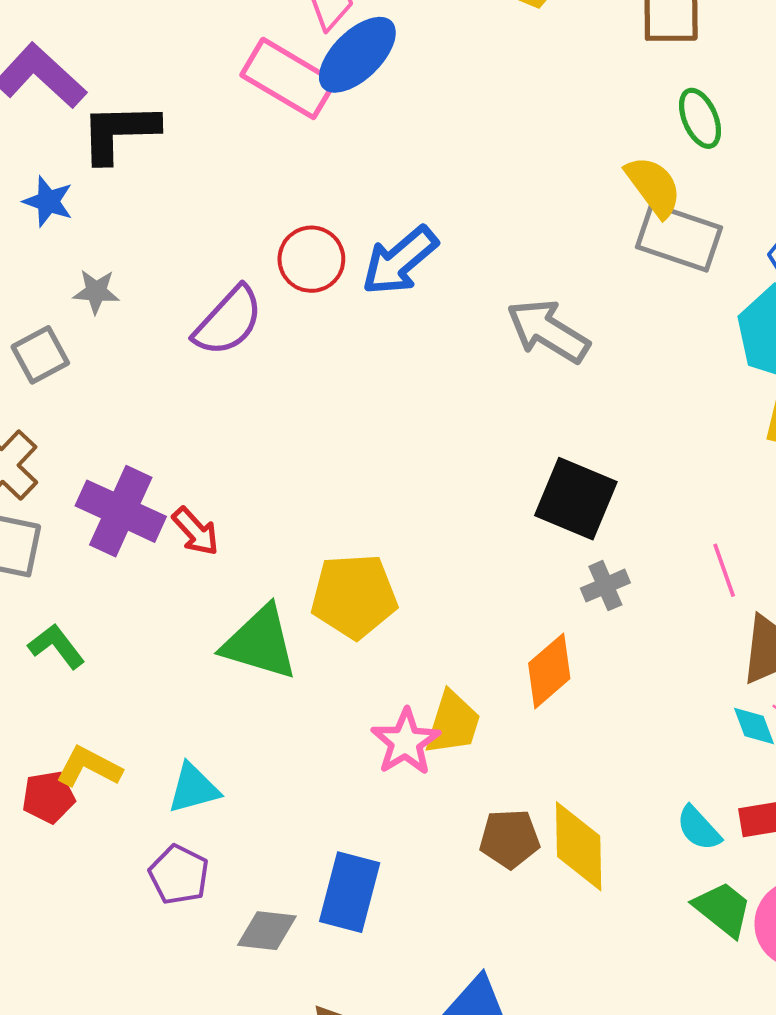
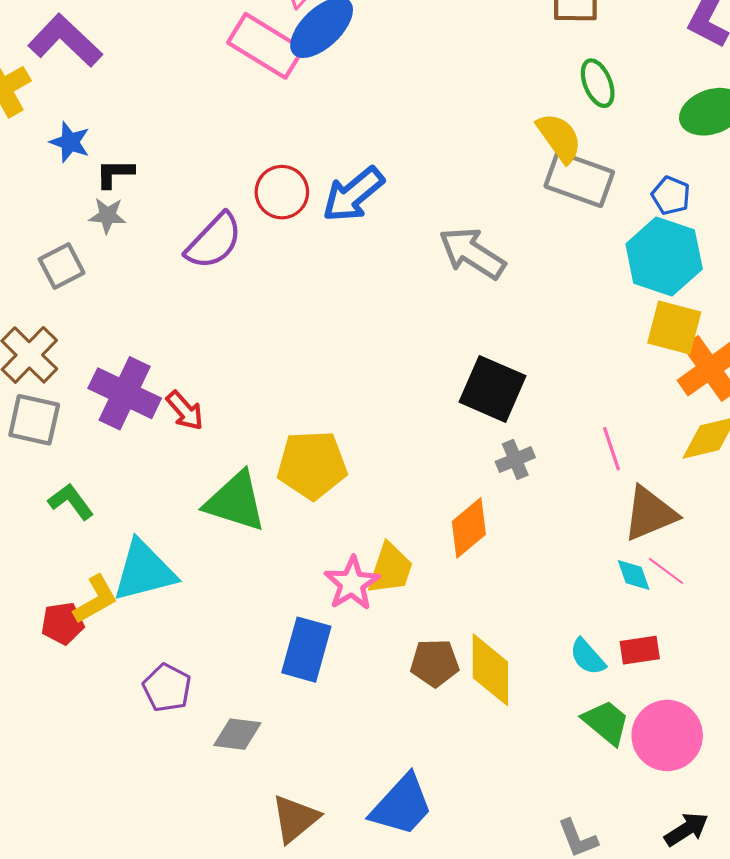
black L-shape: (119, 132) -> (115, 173), moved, size x0.6
yellow L-shape: (89, 767) -> (95, 599), turned 122
cyan triangle: (193, 788) -> (144, 571), moved, size x1.5
blue rectangle: (350, 892) -> (306, 650), moved

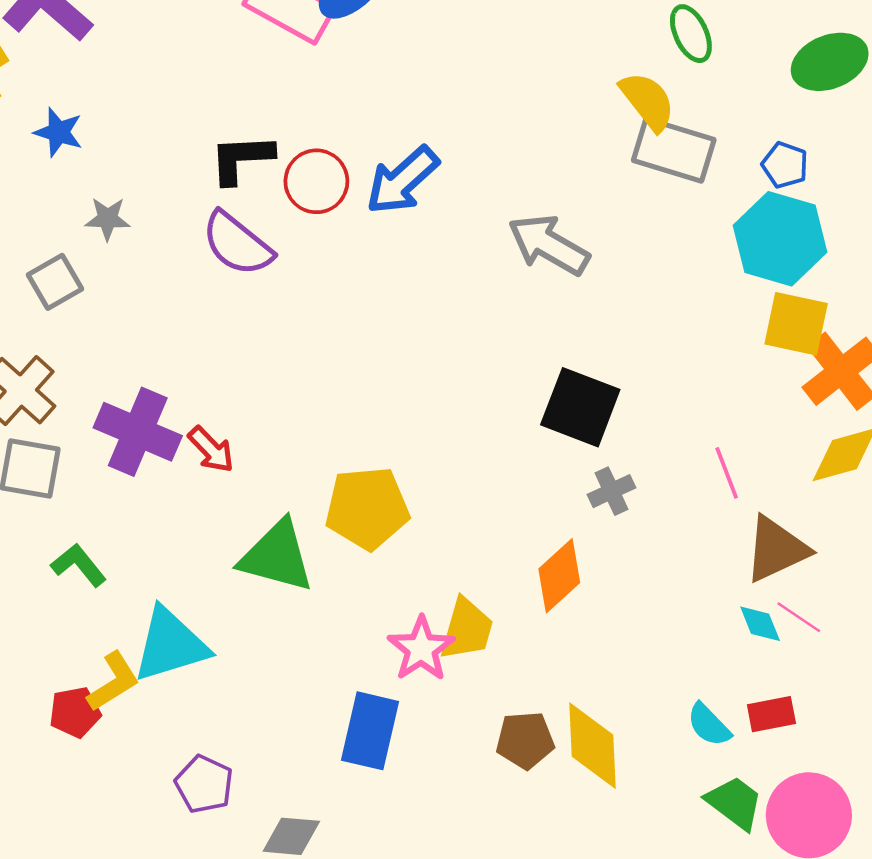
black L-shape: (115, 173) -> (241, 159), moved, size x1.4
purple semicircle: (214, 241) -> (237, 244), turned 88

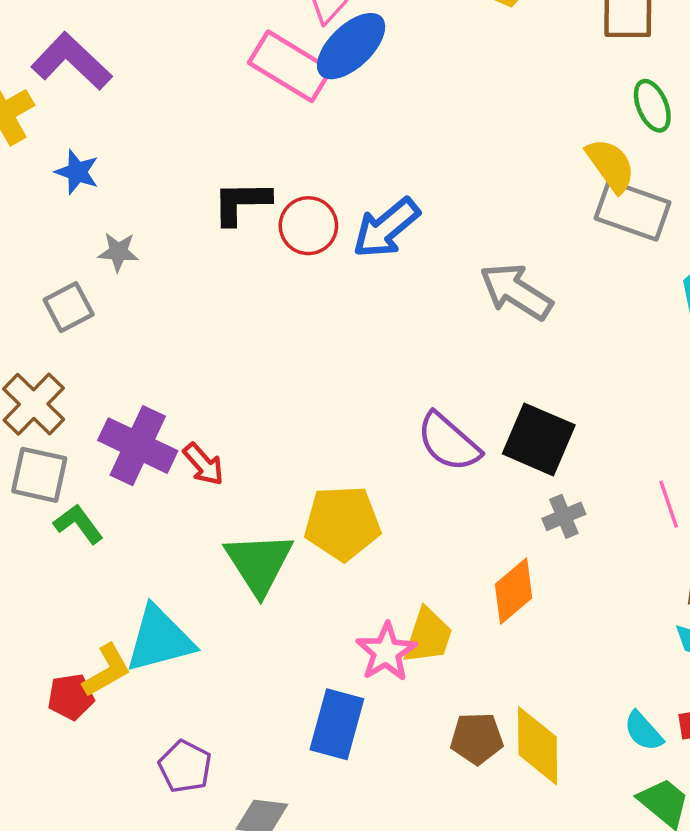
purple semicircle: (237, 244) -> (449, 442), moved
green triangle: (277, 556) -> (259, 563), turned 40
green L-shape: (79, 565) -> (78, 524), moved

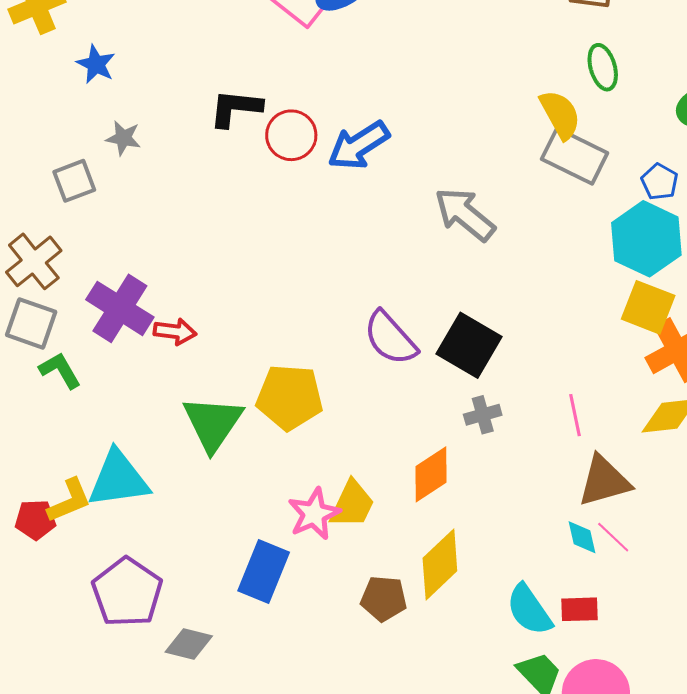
red arrow: (203, 464) -> (175, 332), turned -48
cyan semicircle: (643, 731) -> (529, 610), size x1.4
yellow diamond: (538, 746) -> (440, 564), moved, turned 40
purple pentagon: (185, 766) -> (127, 592), size x1.5

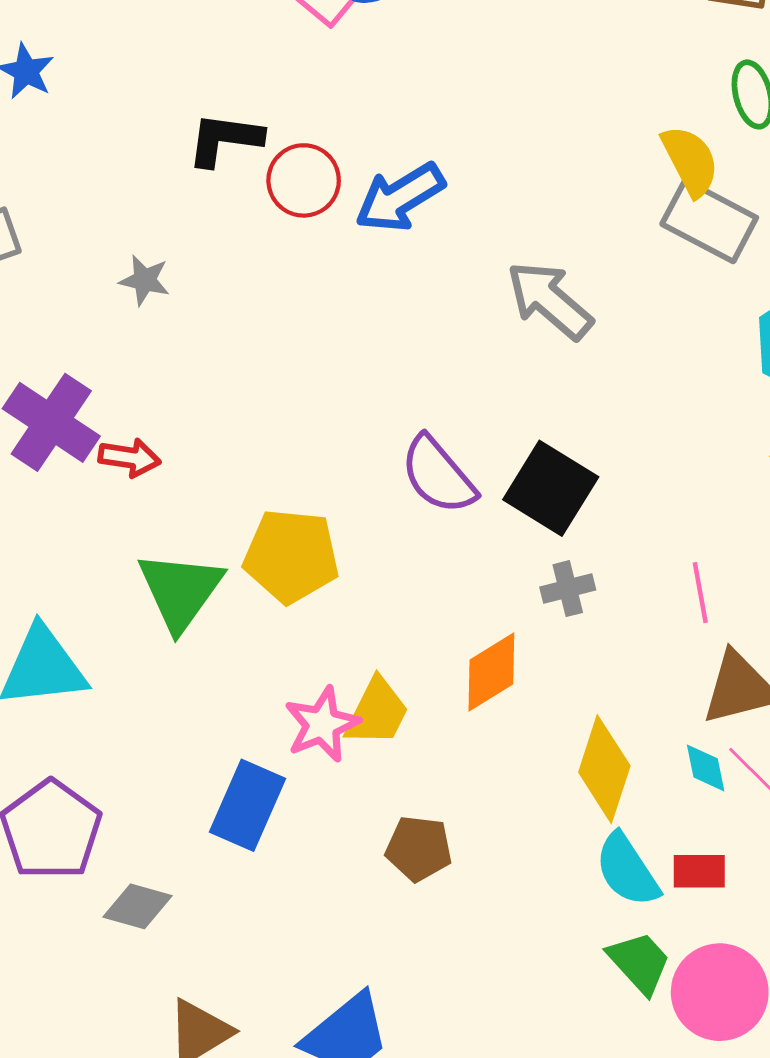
gray star: (123, 138) -> (145, 280), moved
yellow diamond: (440, 564) -> (604, 769), moved, turned -30

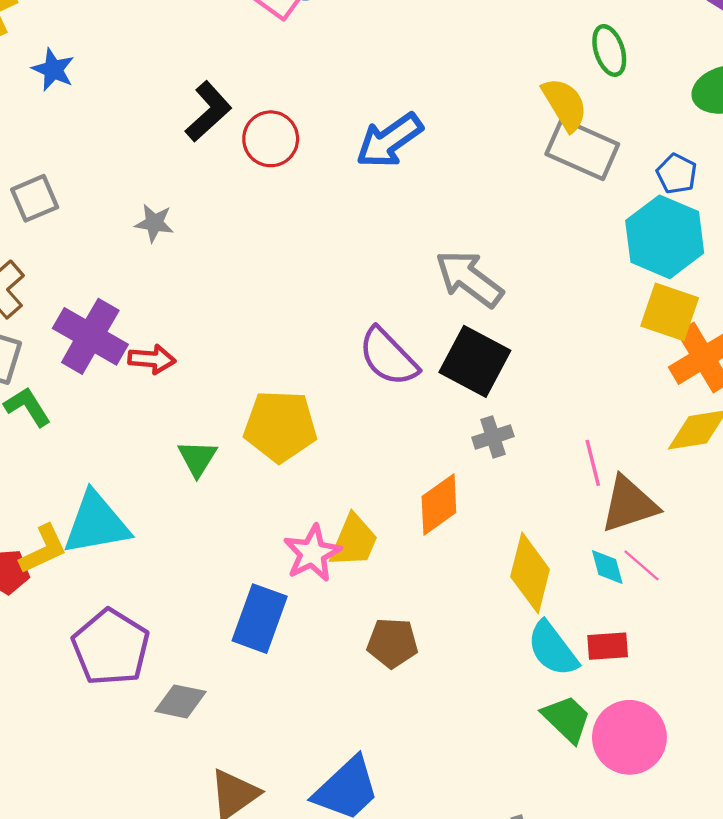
black L-shape: (225, 139) -> (208, 111), turned 134
blue arrow: (400, 197) -> (389, 140), moved
gray arrow: (550, 300) -> (469, 279), moved
green triangle: (180, 591) -> (197, 458), size x0.6
pink line: (700, 593) -> (593, 463), moved

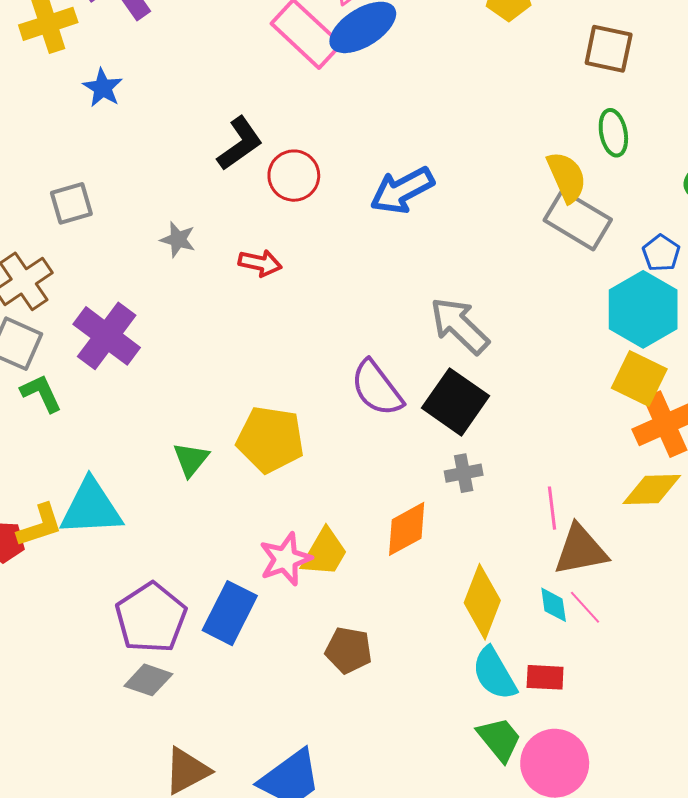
red arrow: (152, 359) -> (260, 263), moved
purple pentagon: (111, 647) -> (151, 618), moved

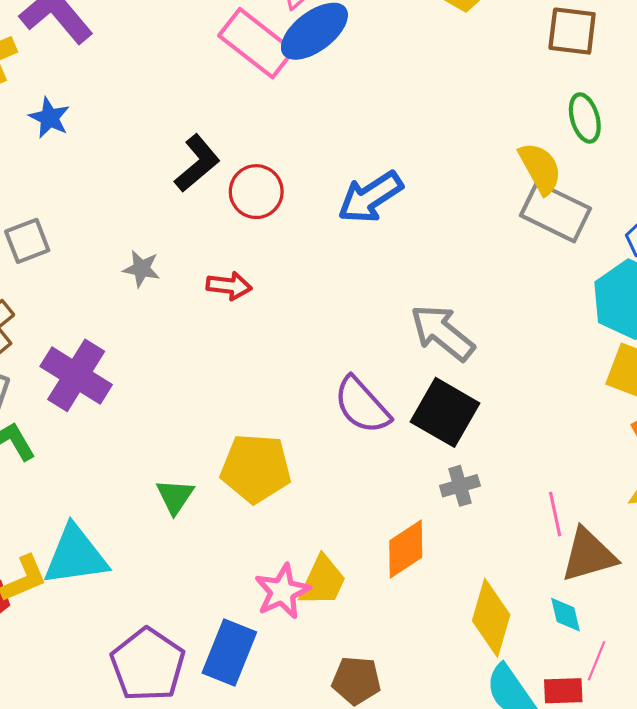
pink line: (585, 607) -> (597, 661), moved, turned 69

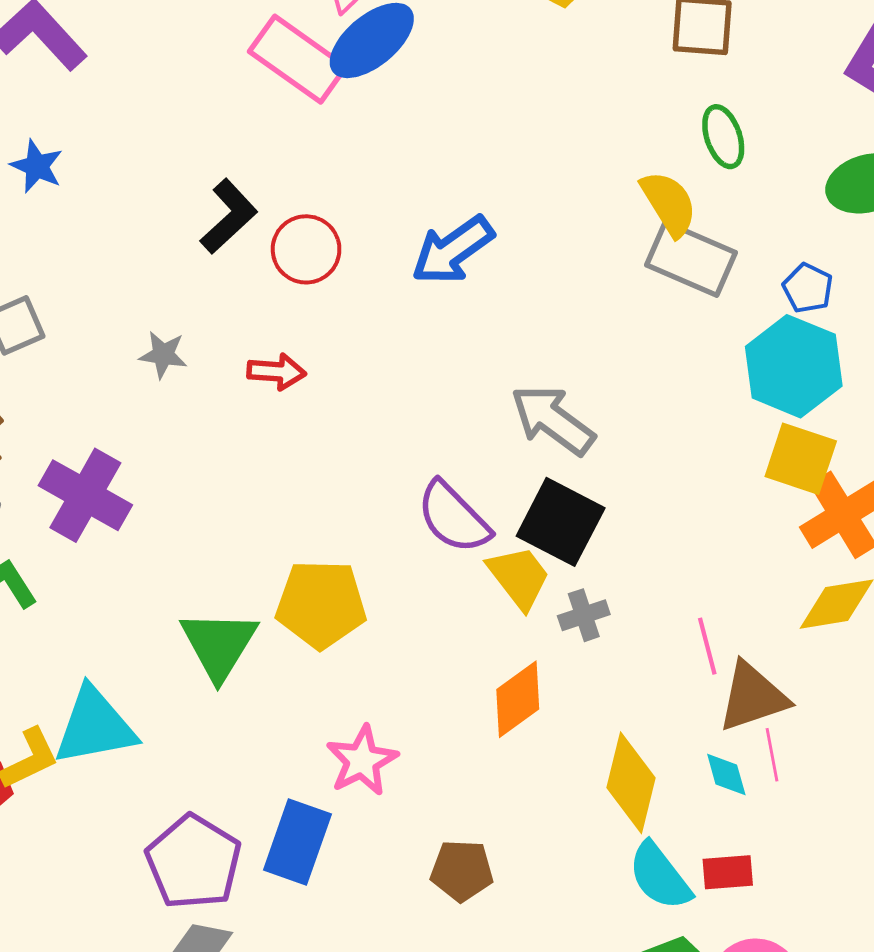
green triangle: (175, 496) -> (219, 645), size x1.6
yellow trapezoid: (322, 581) -> (519, 577), moved, turned -60
pink line: (597, 661) -> (772, 755), moved, turned -30

